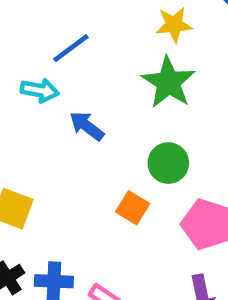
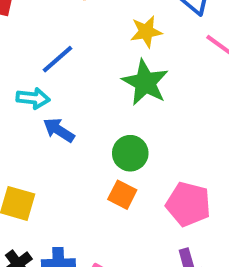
blue arrow: (87, 126) -> (59, 130), moved
green circle: (168, 163) -> (130, 153), moved

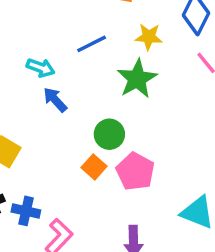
blue line: (58, 59) -> (92, 44), moved
pink pentagon: (188, 204) -> (135, 171), moved

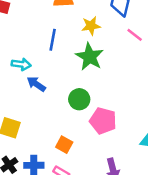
blue line: (92, 44) -> (53, 40), turned -40
orange square: (94, 167) -> (64, 145), moved

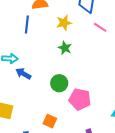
blue line: (53, 40) -> (27, 24), moved
green star: (90, 57) -> (65, 48), size x0.6

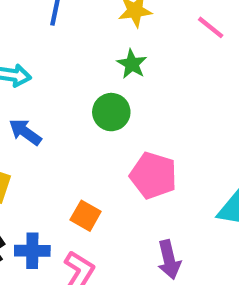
blue arrow: (23, 74) -> (25, 132), moved
green circle: (59, 83) -> (111, 112), moved

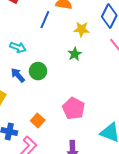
green circle: (111, 112) -> (38, 71), moved

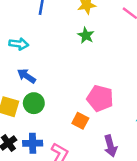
green circle: (38, 71) -> (34, 103), moved
orange square: (38, 120) -> (80, 121), moved

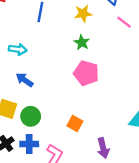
pink pentagon: (100, 98) -> (86, 73), moved
green circle: (34, 103) -> (31, 116), moved

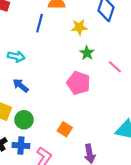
pink line: (124, 22) -> (115, 67), moved
green star: (82, 42) -> (87, 53), moved

